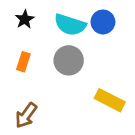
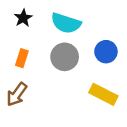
blue circle: (103, 22) -> (106, 52), moved
brown arrow: (26, 115) -> (17, 94), moved

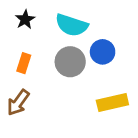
blue circle: (106, 52) -> (103, 52), moved
yellow rectangle: (103, 94) -> (112, 103), turned -40

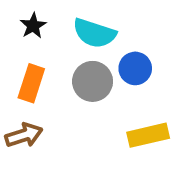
orange rectangle: (24, 63) -> (31, 83), size x1.4
brown arrow: (18, 103) -> (24, 135), turned -144

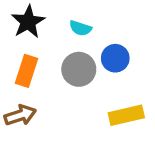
black star: (33, 26) -> (28, 22), size x1.5
cyan semicircle: (94, 33) -> (80, 28), size x0.6

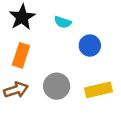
gray circle: (79, 69) -> (57, 86), moved

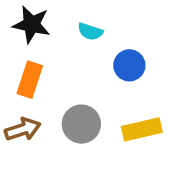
black star: (22, 17) -> (32, 24), turned -30

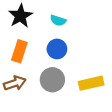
black star: (32, 24) -> (20, 16), turned 30
blue circle: (129, 65) -> (57, 49), moved

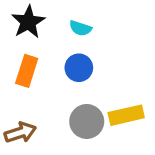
gray circle: (52, 80) -> (87, 121), moved
brown arrow: (15, 83) -> (20, 133), moved

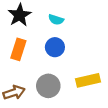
gray circle: (87, 121) -> (48, 86), moved

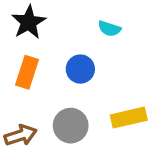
cyan semicircle: (56, 20) -> (109, 29), moved

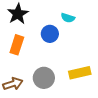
blue circle: (80, 69) -> (50, 34), moved

